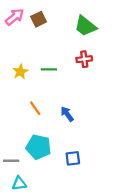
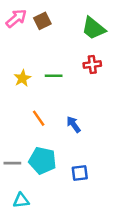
gray line: (11, 161) -> (12, 163), moved

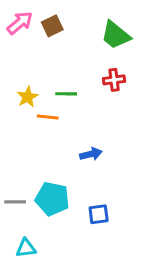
orange line: (39, 118) -> (48, 117), moved, turned -49
blue arrow: (74, 124) -> (91, 154), turned 112

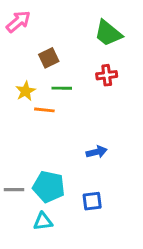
brown square: (52, 26) -> (49, 58), moved
blue arrow: (91, 154) -> (97, 152), moved
cyan triangle: (26, 248) -> (43, 221), moved

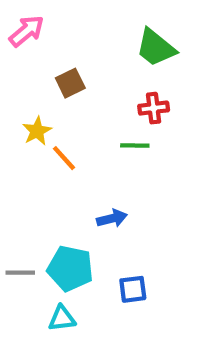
green line: (62, 88) -> (135, 146), moved
orange line: (44, 110) -> (64, 158), turned 42
blue arrow: (97, 152) -> (112, 218), moved

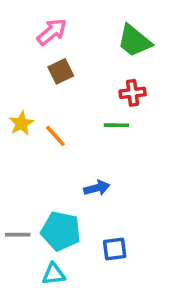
pink arrow: (27, 31) -> (52, 32), moved
yellow star: (37, 131) -> (21, 123), moved

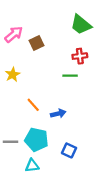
pink arrow: (52, 32) -> (14, 34), moved
orange line: (55, 136) -> (33, 105), moved
blue square: (115, 249) -> (69, 150), turned 32

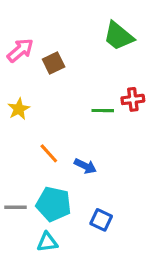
red cross: (80, 56) -> (133, 99), moved
blue arrow: (58, 114) -> (85, 166), turned 40

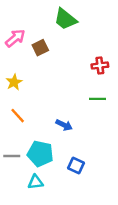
green trapezoid: (119, 36) -> (65, 19), moved
red cross: (133, 99) -> (100, 66), moved
green line: (103, 111) -> (97, 99), moved
orange line: (49, 153) -> (18, 116), moved

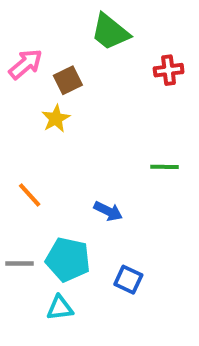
red cross: (100, 66) -> (169, 70), moved
yellow star: (14, 82) -> (56, 119), moved

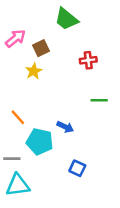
red cross: (169, 70) -> (88, 60), moved
cyan pentagon: (68, 259) -> (40, 142), moved
cyan triangle: (60, 308) -> (18, 185), moved, size x1.5

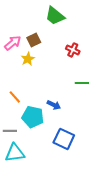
pink arrow: (15, 38) -> (13, 43), moved
red cross: (88, 60) -> (73, 50), turned 32
blue square: (77, 168) -> (64, 139), size x1.5

